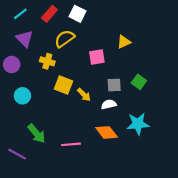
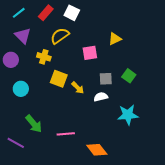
orange diamond: (107, 132) -> (97, 150), moved

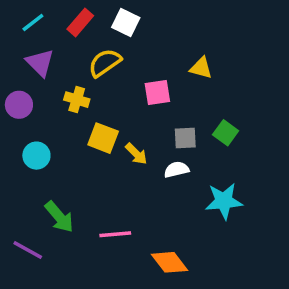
yellow triangle: (115, 39) -> (201, 68), turned 40

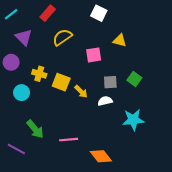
cyan line: (33, 22) -> (11, 14), moved
white square: (126, 22) -> (99, 13), moved
yellow cross: (77, 100) -> (39, 74), moved

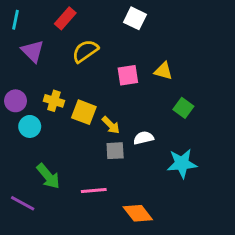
cyan line: (11, 14) -> (16, 20), turned -40
yellow triangle: (120, 40) -> (163, 71), moved
purple circle: (11, 62) -> (16, 101), moved
gray square: (110, 82) -> (115, 151), moved

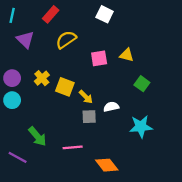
yellow cross: (54, 101) -> (42, 78), turned 32
cyan circle: (30, 126) -> (12, 100), moved

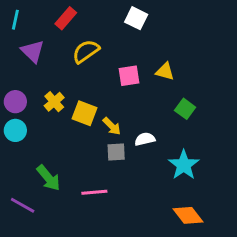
cyan star: (141, 127) -> (184, 165), turned -30
orange diamond: (107, 165) -> (188, 215), moved

